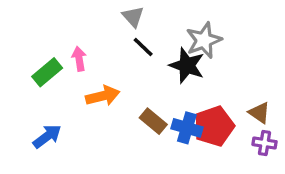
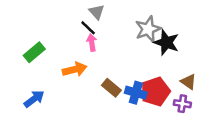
black line: (143, 47) -> (88, 28), moved
pink arrow: (79, 59) -> (92, 43), moved
black star: (187, 66) -> (166, 43), moved
purple cross: (264, 143) -> (182, 104), moved

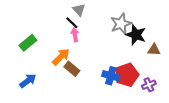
orange arrow: (75, 69) -> (61, 57), turned -30
brown triangle: (188, 82) -> (154, 50), moved, turned -32
brown rectangle: (111, 88) -> (72, 69), moved
purple cross: (182, 104) -> (149, 85), turned -32

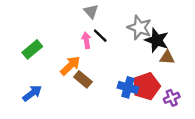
black line: (72, 23) -> (100, 36), moved
gray star: (121, 24) -> (139, 28), turned -30
brown triangle: (154, 50) -> (167, 57), moved

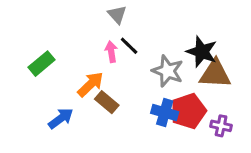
gray star: (139, 28) -> (168, 71), moved
brown triangle: (167, 57) -> (215, 74), size x1.6
blue arrow: (32, 93) -> (61, 118), moved
purple cross: (172, 98) -> (221, 126), turned 35

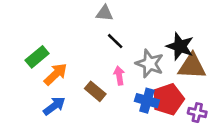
gray triangle: (117, 15) -> (105, 13), turned -42
pink arrow: (111, 52) -> (119, 75), moved
orange arrow: (90, 84) -> (56, 74), moved

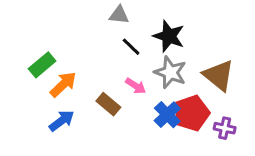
black star: (180, 46) -> (169, 36), moved
brown triangle: (192, 66) -> (219, 75), turned 36
pink arrow: (119, 75) -> (136, 86), turned 132
blue cross: (147, 101) -> (167, 115), turned 30

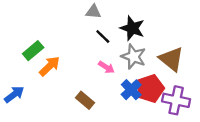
brown rectangle: (108, 104) -> (85, 100), moved
blue arrow: (62, 121) -> (14, 94), moved
purple cross: (225, 128) -> (176, 100), size x1.6

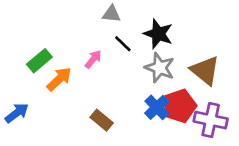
pink arrow: (106, 67) -> (93, 59), moved, turned -84

